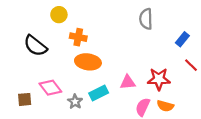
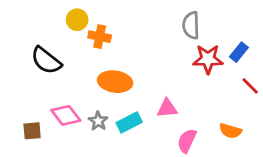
orange cross: (78, 37) -> (100, 37), moved
red star: (159, 79) -> (208, 59), moved
gray star: (75, 102) -> (98, 121), moved
orange semicircle: (165, 106) -> (230, 131), moved

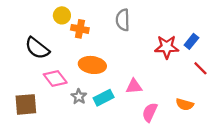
gray semicircle: (191, 25) -> (123, 20), moved
pink diamond: (66, 115) -> (55, 79), moved
brown square: (32, 131) -> (26, 104), size x1.5

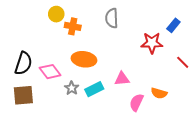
blue rectangle: (191, 41) -> (173, 25), moved
black semicircle: (37, 48) -> (23, 63), moved, turned -110
orange semicircle: (185, 104) -> (159, 93), moved

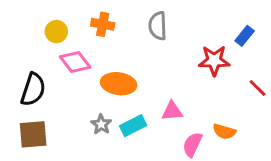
yellow circle: (56, 14) -> (56, 32), moved
orange cross: (73, 26) -> (103, 24), moved
pink diamond: (50, 72) -> (75, 62), moved

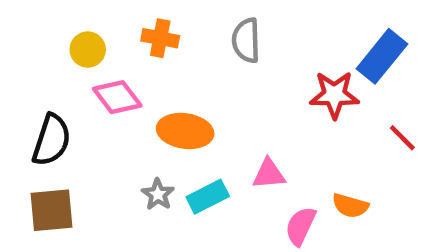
blue rectangle: (245, 36) -> (382, 56), size x1.6

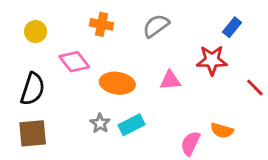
gray semicircle: (246, 40) -> (156, 26), turned 56
yellow circle: (88, 50) -> (36, 32), moved
blue rectangle: (382, 56) -> (232, 27), moved, size x0.6
pink triangle: (269, 174) -> (170, 80), moved

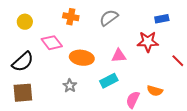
blue rectangle: (232, 27) -> (162, 19), turned 40
black semicircle: (33, 89) -> (23, 62), turned 30
cyan rectangle: (132, 125) -> (109, 81), moved

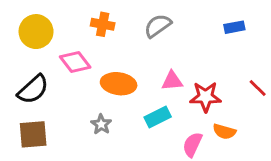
yellow circle: (25, 22) -> (36, 32), size x1.5
red star: (148, 42) -> (205, 97), moved

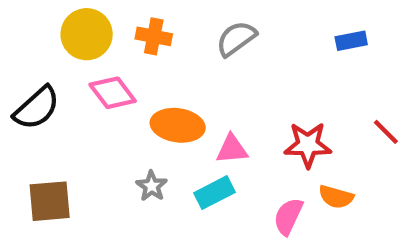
yellow circle: (36, 32) -> (87, 34), moved
pink triangle: (172, 81) -> (232, 149), moved
black semicircle: (33, 89) -> (37, 108), moved
cyan rectangle: (158, 117) -> (215, 193), moved

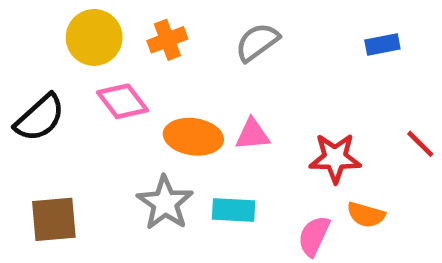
orange cross: (154, 36) -> (167, 40), turned -32
pink triangle: (232, 149) -> (252, 134), moved
gray star: (152, 186) -> (165, 203), size x1.6
cyan rectangle: (215, 193) -> (234, 210), turned 30

